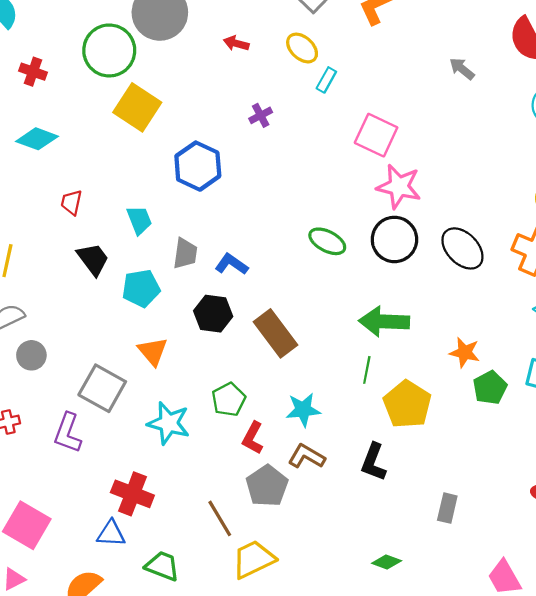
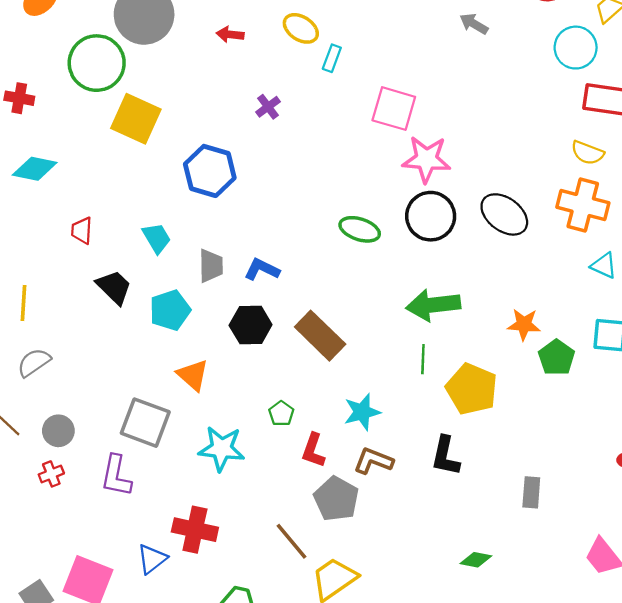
gray circle: (31, 355) -> (58, 431), moved
green pentagon: (229, 400) -> (281, 414), size x0.7
blue triangle: (111, 534) -> (152, 559), moved, turned -32

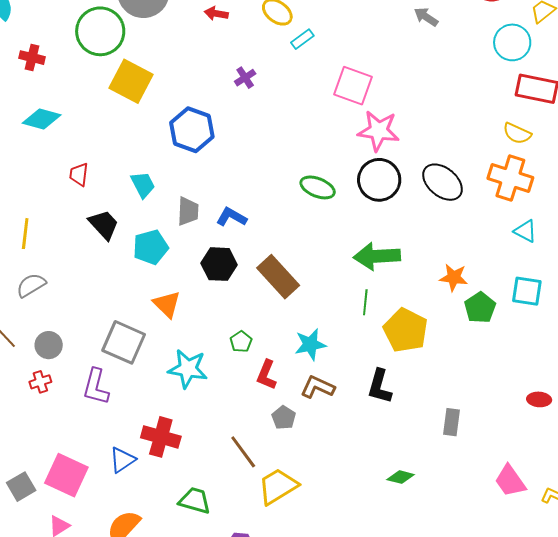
cyan rectangle: (332, 58) -> (302, 39), turned 30
gray pentagon: (336, 499) -> (284, 418), size x0.6

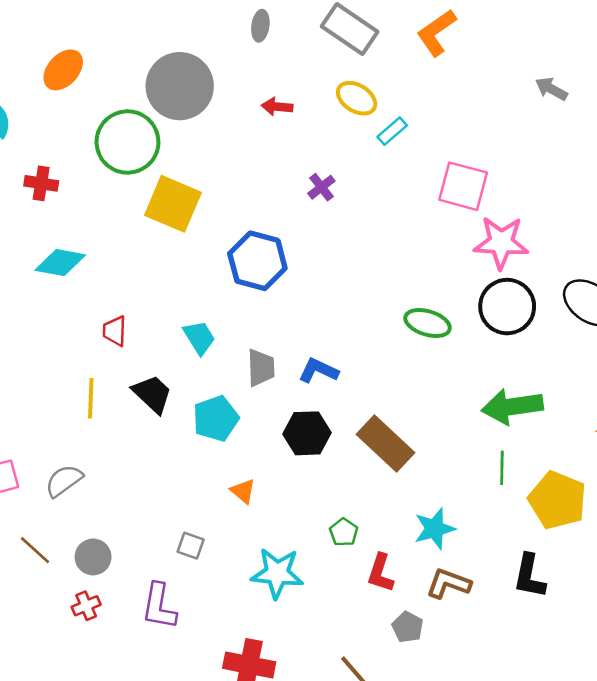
yellow line: (25, 234) -> (91, 398), moved
orange triangle: (167, 304) -> (243, 491), size x0.7
gray square: (124, 342) -> (191, 546), size x0.5

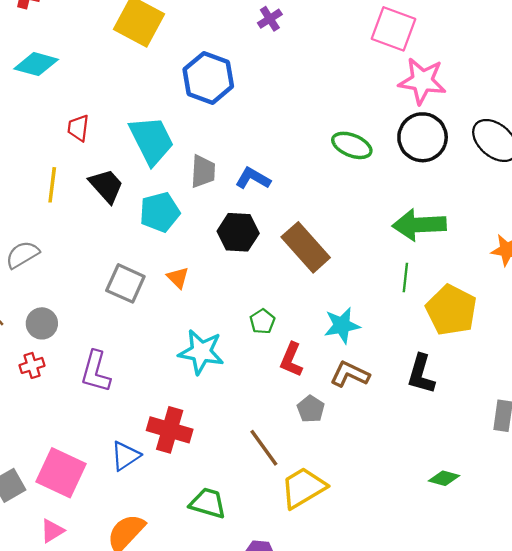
cyan trapezoid: (199, 338) -> (152, 140), size x1.6
gray square: (191, 546) -> (125, 283), moved, size x1.6

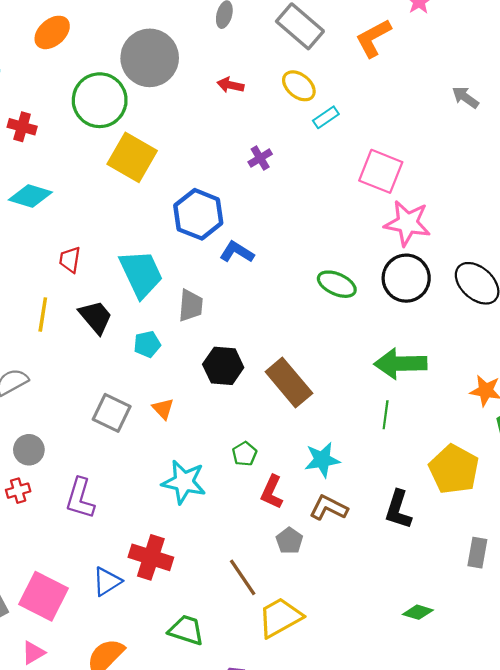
blue L-shape: (253, 178) -> (237, 252), moved
cyan pentagon: (160, 212) -> (147, 344), size x0.7
yellow pentagon: (451, 310) -> (454, 469), moved

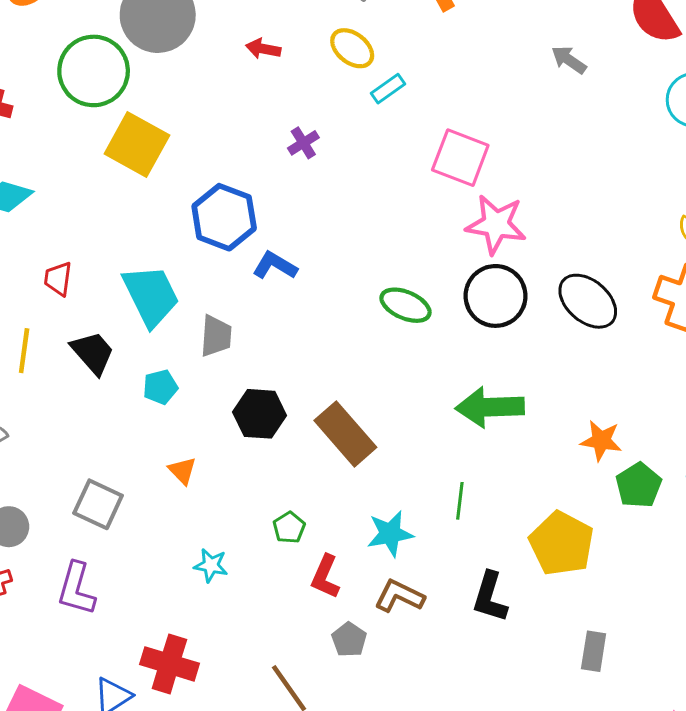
gray square: (112, 413) -> (98, 504), moved
green line: (386, 415) -> (460, 501), moved
cyan star: (184, 482) -> (211, 565), size x0.6

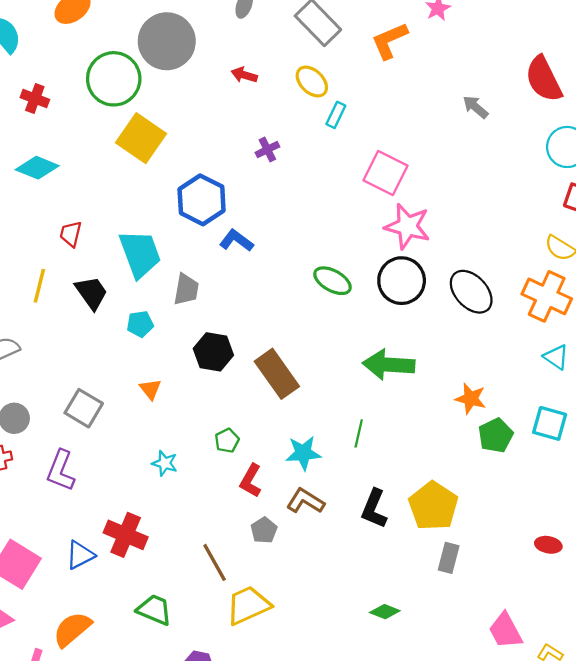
cyan rectangle: (388, 89) -> (336, 115), turned -35
yellow pentagon: (561, 543) -> (433, 506), moved

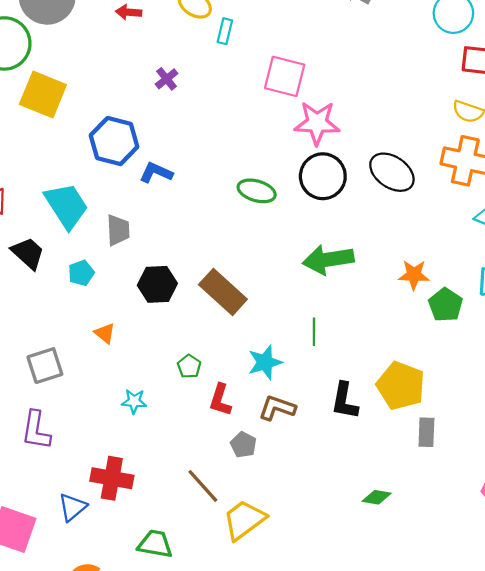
gray square: (84, 408) -> (45, 366), turned -36

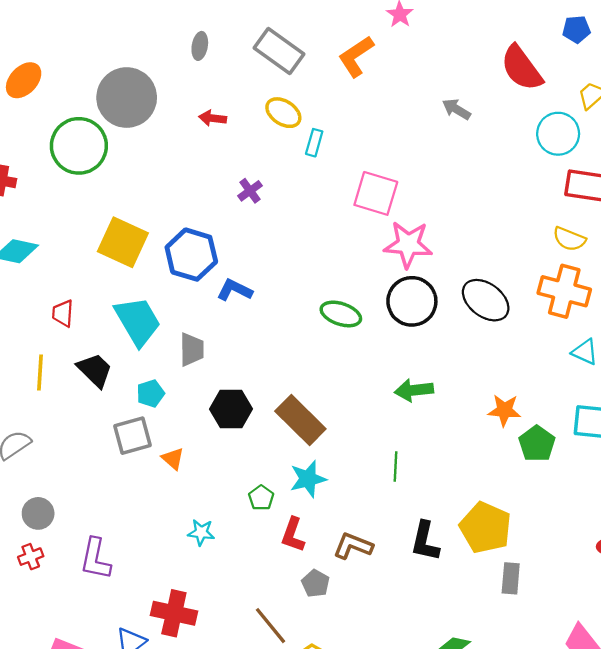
yellow square: (43, 94) -> (123, 242), moved
green arrow: (328, 260) -> (414, 390), size x0.7
cyan star: (265, 362) -> (308, 479), moved
gray square: (45, 366) -> (132, 436), moved

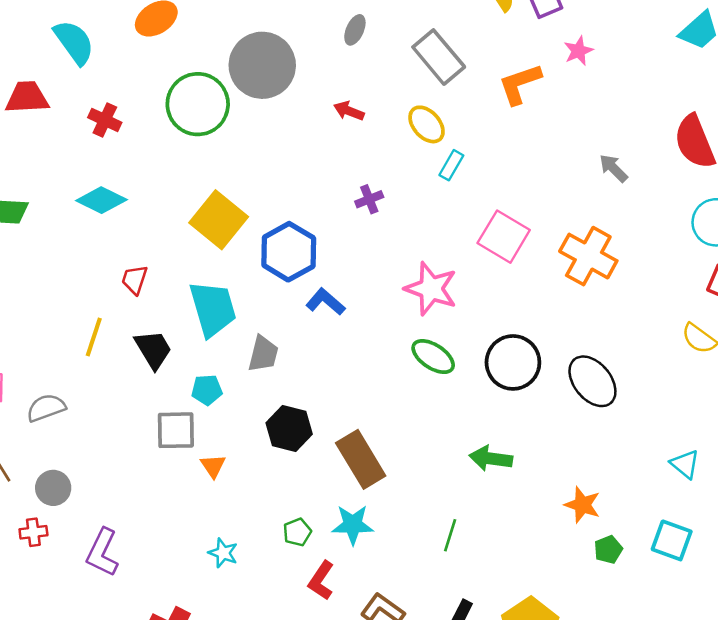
pink star: (408, 244) -> (431, 289), moved
orange cross: (564, 291) -> (588, 256), moved
green pentagon: (537, 444) -> (608, 550), size x0.7

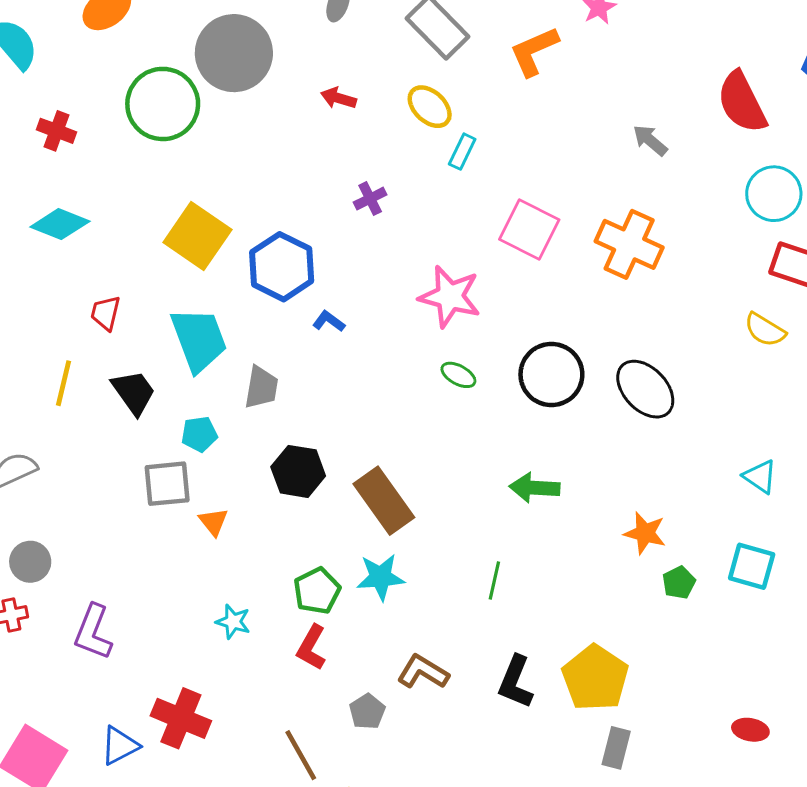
blue L-shape: (325, 302) -> (329, 321), size x0.7
green ellipse: (433, 357) -> (458, 375), size x0.7
green pentagon: (297, 532) -> (317, 591), size x1.4
red L-shape: (321, 581) -> (311, 648), moved

